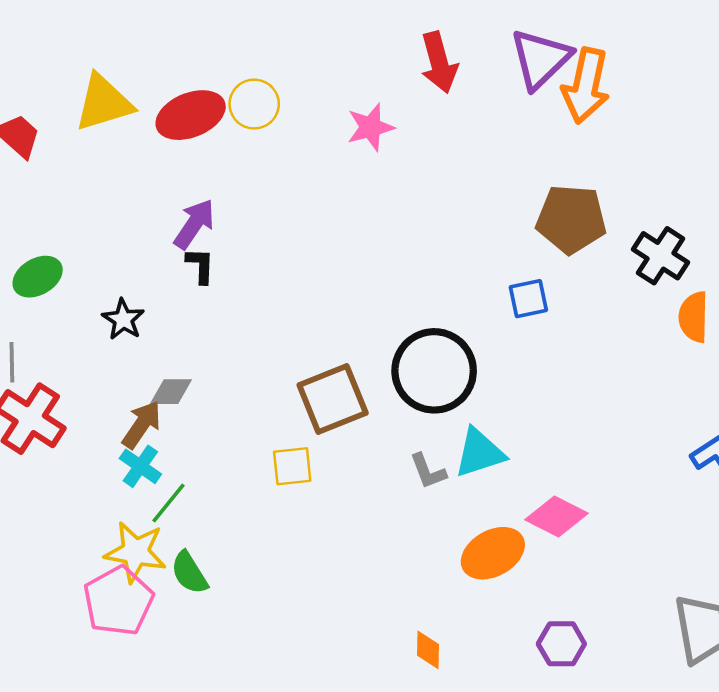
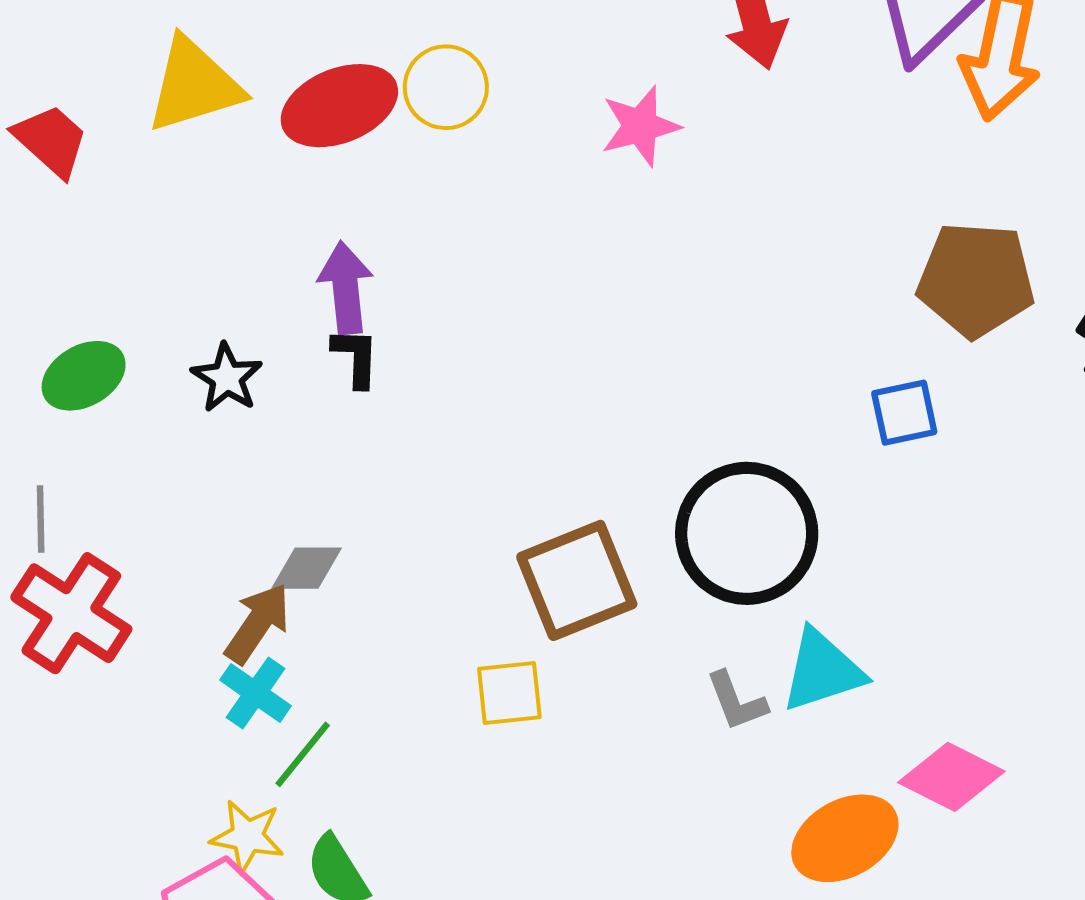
purple arrow: (194, 224) -> (346, 288), turned -40
black star: (123, 319) -> (227, 378), moved
yellow star: (135, 552) -> (247, 836), size x0.7

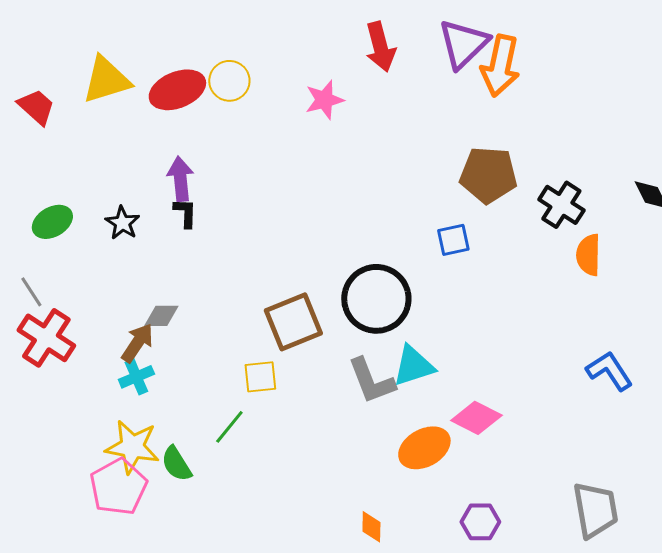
gray line: (41, 519) -> (31, 292), turned -32
cyan cross: (256, 693) -> (136, 377), turned 32
gray L-shape: (736, 701) -> (371, 381), size x1.6
green line: (303, 754) -> (229, 427), moved
yellow star: (247, 836) -> (132, 447), size x1.5

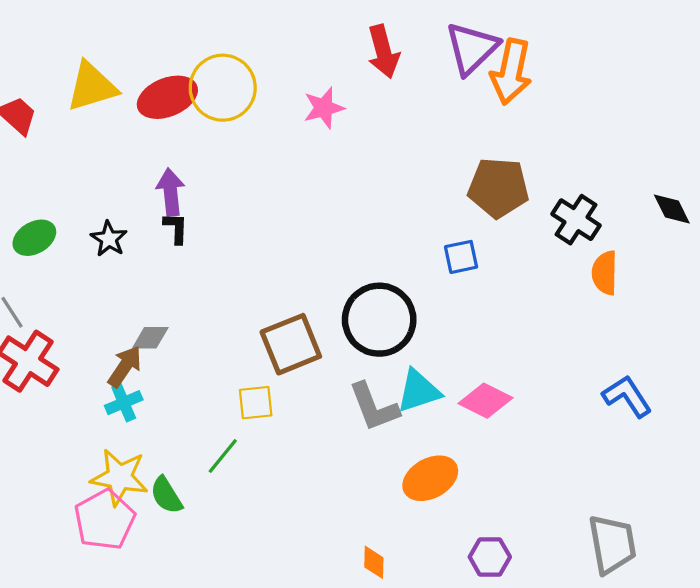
yellow circle: (229, 81) -> (223, 88), size x1.5
pink diamond: (476, 418) -> (486, 401), moved

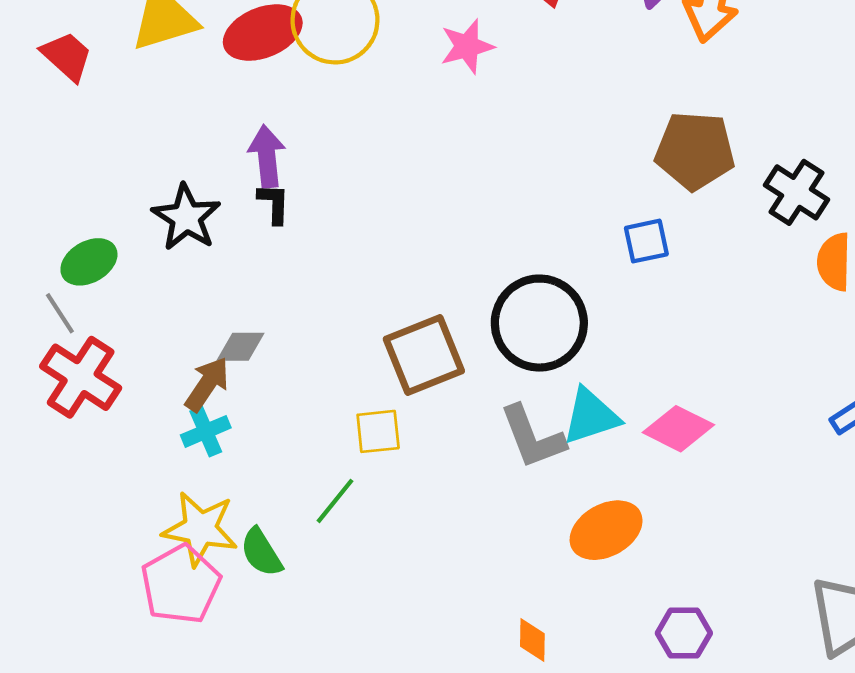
green ellipse: (34, 238) -> (89, 262), moved
black star: (109, 239) -> (186, 217), size x1.4

